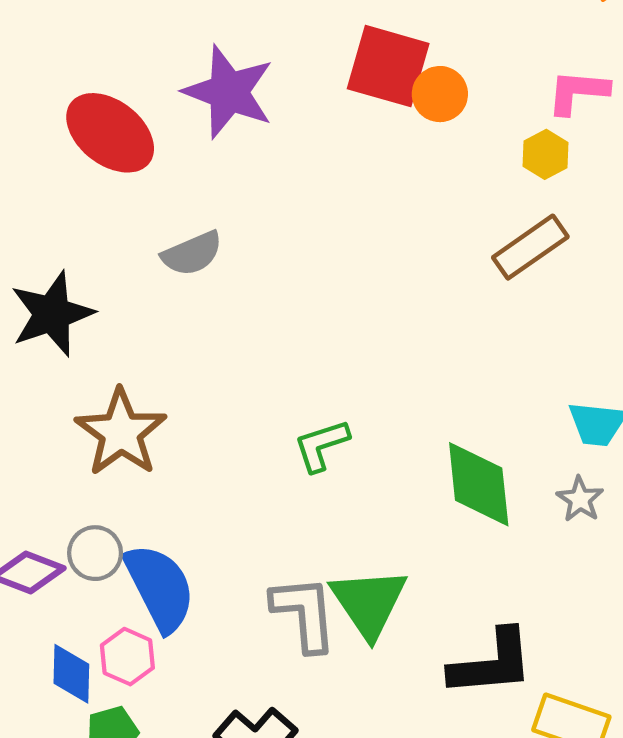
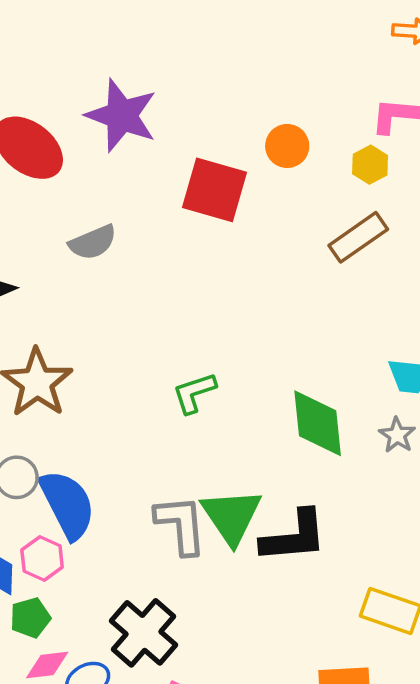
red square: (388, 66) -> (215, 190), moved
orange circle: (440, 94) -> (287, 146), moved
black L-shape: (492, 663) -> (294, 537), moved

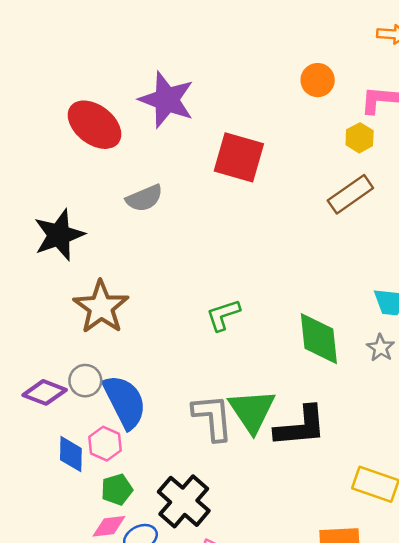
orange circle: (287, 146) -> (318, 80), moved
green pentagon: (30, 618) -> (117, 490), moved

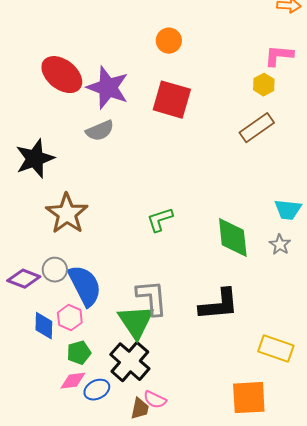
orange circle: (318, 80) -> (169, 41), moved
purple star: (167, 100) -> (108, 88), moved
green triangle: (252, 411) -> (136, 322), moved

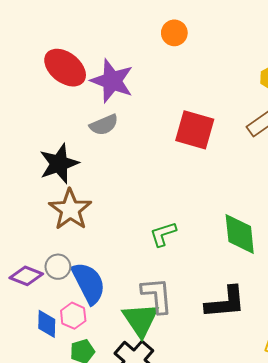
red square: (172, 100) -> (195, 130), moved
black star: (35, 159) -> (59, 164), moved
green L-shape: (160, 220) -> (163, 234), moved

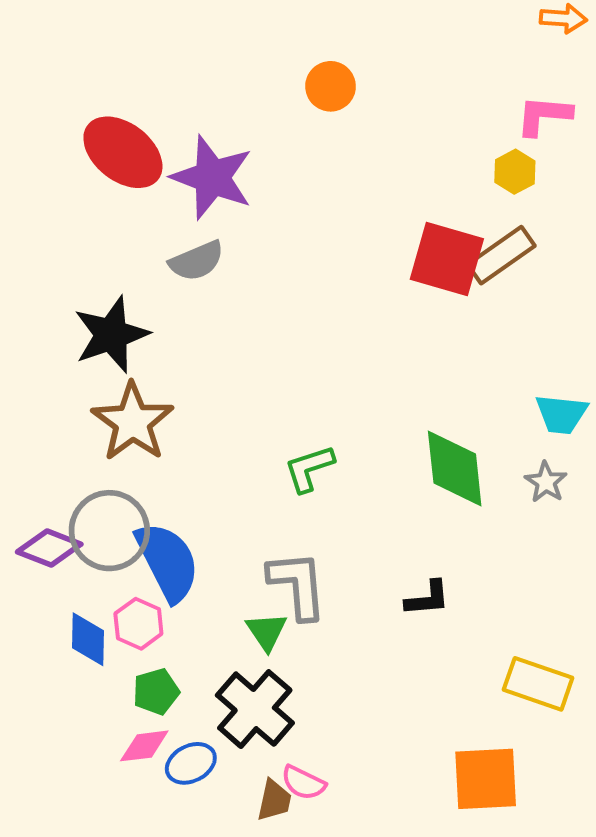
red square: (195, 130) -> (447, 259), moved
gray circle: (58, 267) -> (109, 531), size x1.6
black L-shape: (225, 302) -> (428, 598), size x0.6
green triangle: (141, 320) -> (266, 631), size x0.6

